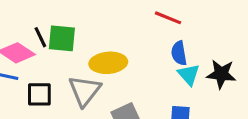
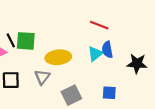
cyan triangle: (189, 75) -> (95, 54), moved, turned 35
gray triangle: (85, 91) -> (42, 77), size x0.7

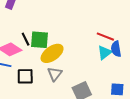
red line: (99, 25) -> (105, 37), moved
yellow ellipse: (58, 57) -> (52, 53), moved, turned -30

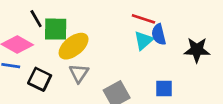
black line: (26, 39) -> (36, 19), moved
black square: (25, 76) -> (40, 79), turned 30

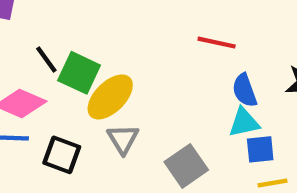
green square: (56, 29) -> (79, 73), turned 30
blue semicircle: (159, 34) -> (245, 90), moved
cyan triangle: (144, 40) -> (244, 122), moved, turned 35

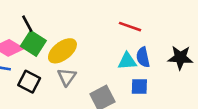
green square: (79, 73) -> (33, 43), moved
cyan triangle: (244, 122) -> (127, 61), moved
blue square: (260, 149) -> (139, 87), moved

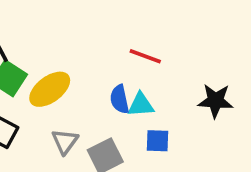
blue semicircle: (143, 57) -> (120, 99), moved
gray triangle: (67, 77) -> (65, 141), moved

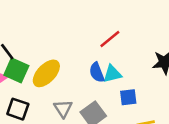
red line: (145, 56) -> (110, 39), turned -50

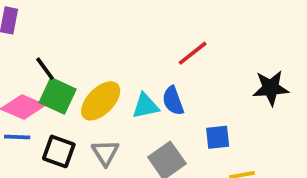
cyan triangle: (112, 74) -> (145, 106), moved
gray triangle: (63, 108) -> (105, 153), moved

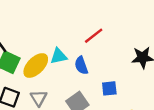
cyan triangle: (145, 106) -> (59, 56), moved

